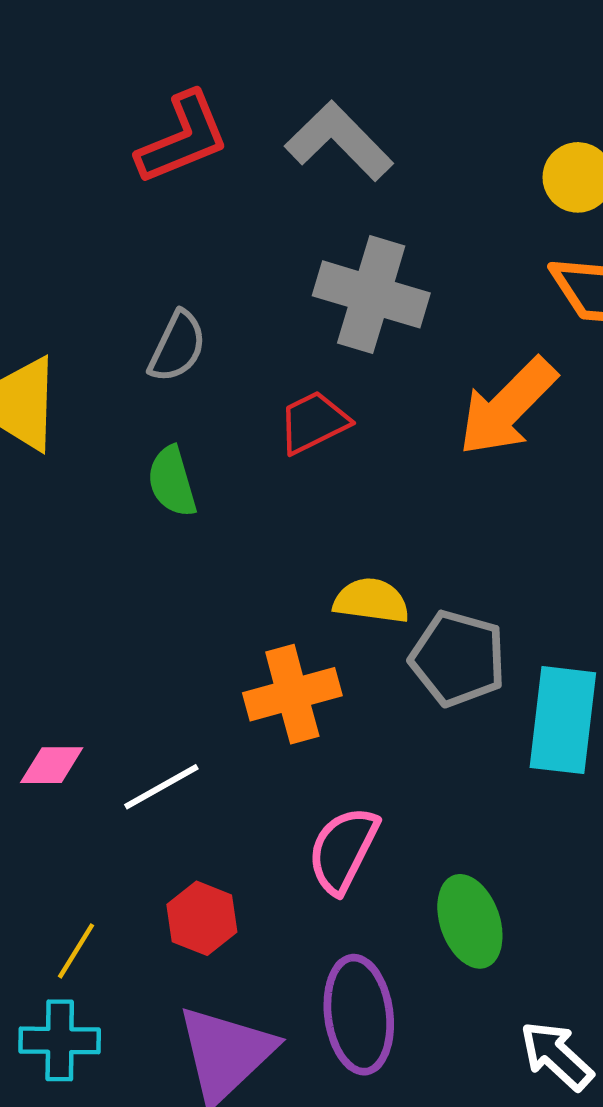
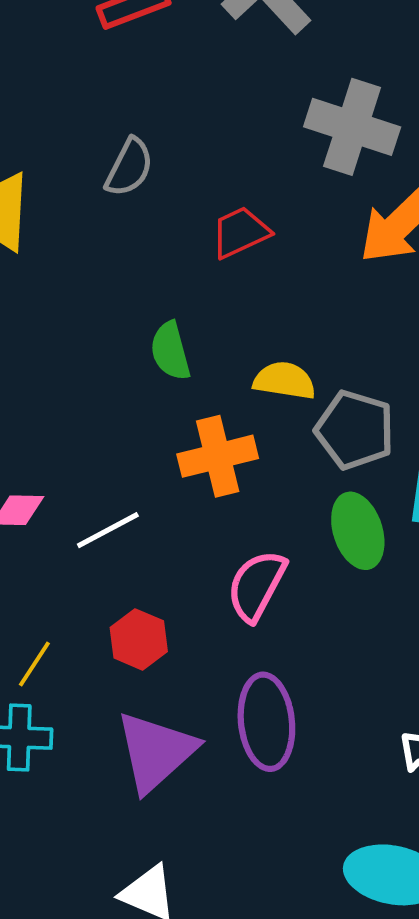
gray cross: (371, 294) -> (352, 127), moved
green semicircle: (172, 482) -> (170, 351), moved
green ellipse: (470, 921) -> (358, 531), moved

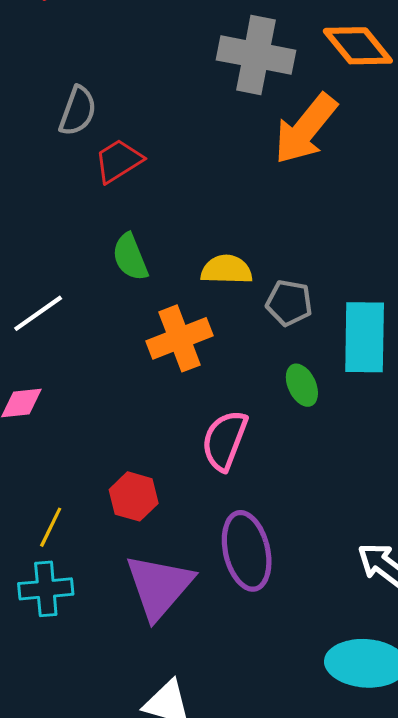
red trapezoid: (240, 232) -> (119, 161), moved
gray pentagon: (355, 430) -> (289, 303), size x0.7
white line: (108, 530) -> (38, 313), moved
green ellipse: (358, 531) -> (302, 385), size x0.7

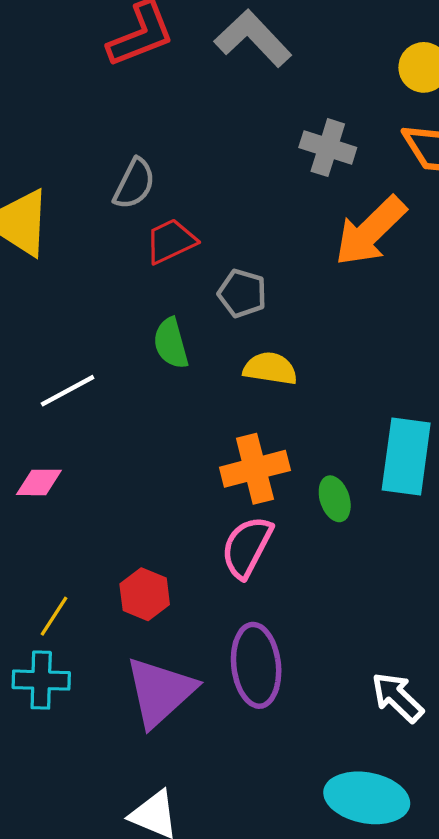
gray cross: (256, 55) -> (328, 148), size x0.7
gray pentagon: (289, 303) -> (242, 293), moved
orange cross: (180, 338) -> (255, 469), moved

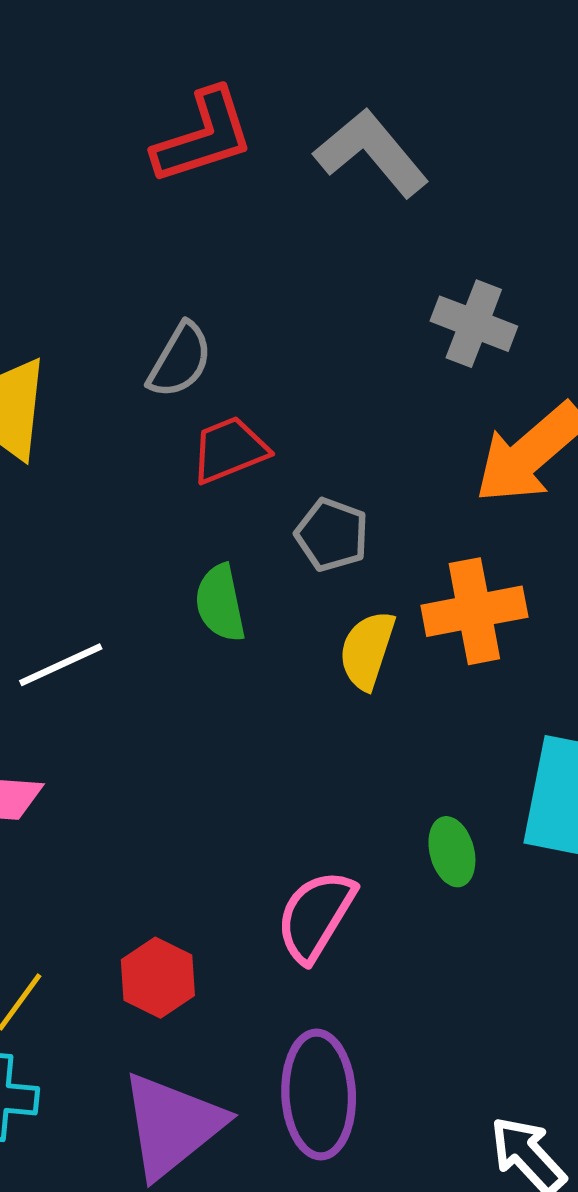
yellow semicircle: (270, 368) -> (367, 650), turned -84
orange cross: (255, 469) -> (474, 611), moved

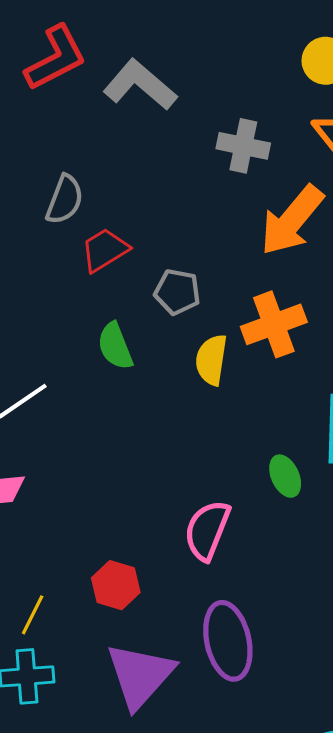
gray L-shape: (371, 153) -> (140, 85), moved

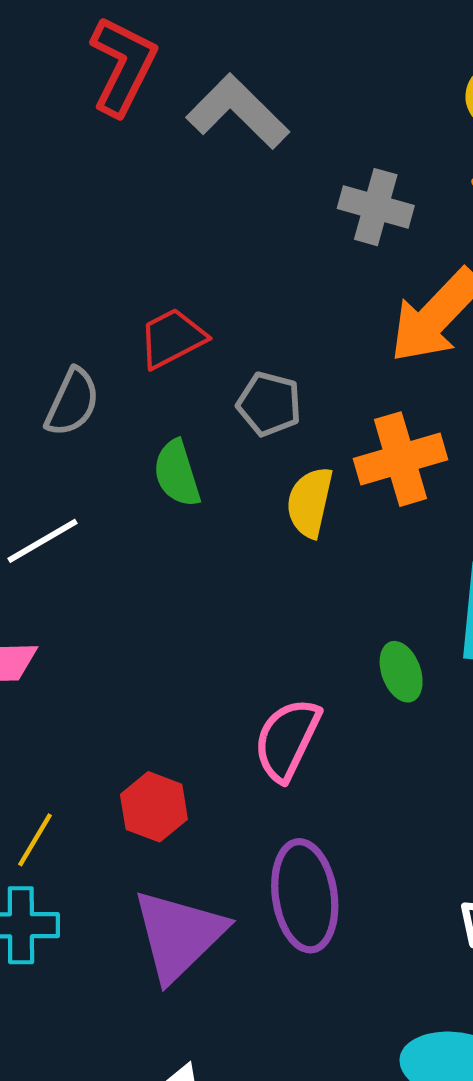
red L-shape: (56, 58) -> (123, 66), turned -40
gray semicircle: (65, 200) -> (72, 402), moved

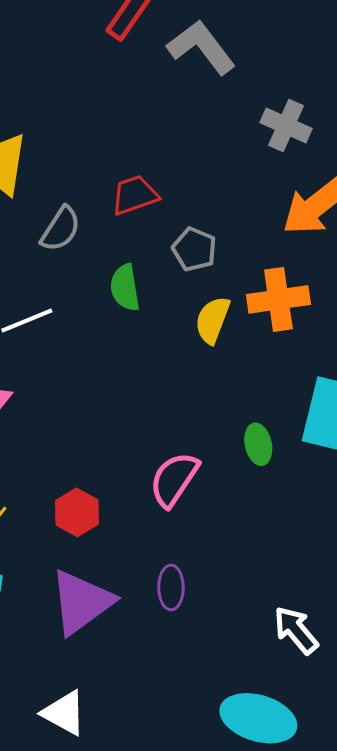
purple ellipse: (305, 896) -> (171, 587), size x0.6

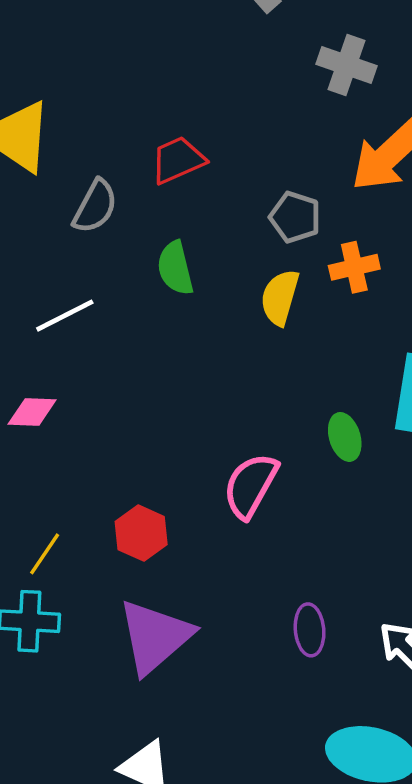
gray pentagon: (194, 249) -> (295, 217), moved
orange cross: (278, 299) -> (354, 267), size x0.7
purple ellipse: (171, 587) -> (310, 630), moved

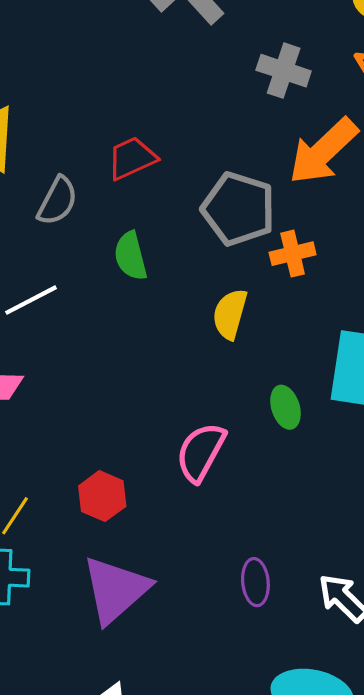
gray pentagon: (295, 217) -> (238, 209), size x1.6
yellow semicircle: (280, 297) -> (230, 314), moved

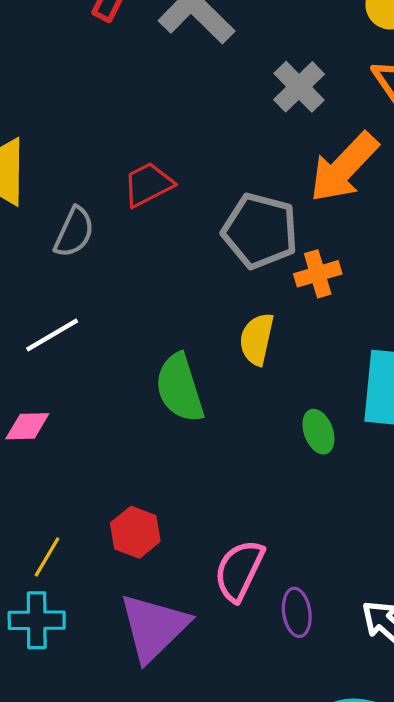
gray cross: (284, 71) -> (299, 87), turned 30
green semicircle: (131, 256) -> (180, 388), moved, size x1.4
pink semicircle: (201, 452) -> (239, 570), moved

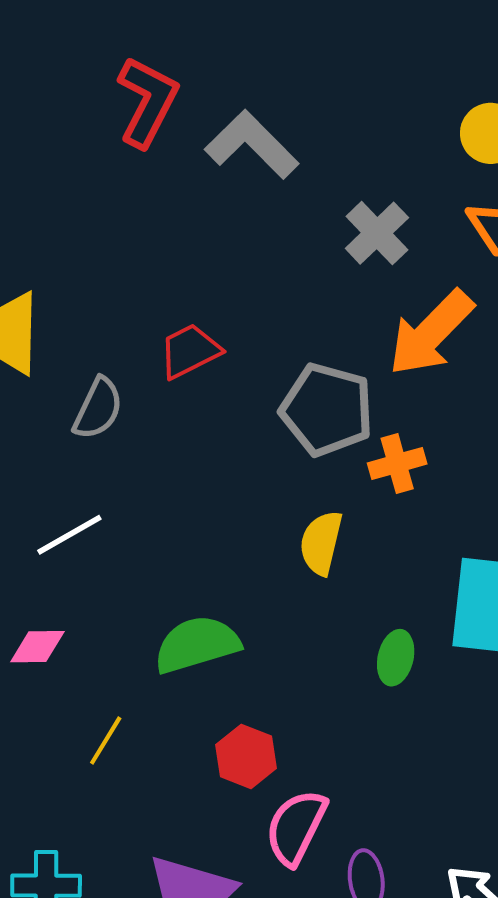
green semicircle: (180, 388) -> (197, 644), moved, turned 90
green ellipse: (318, 432) -> (396, 658), turned 33
red hexagon: (135, 532) -> (246, 756), moved
yellow line: (47, 557) -> (106, 740), moved

